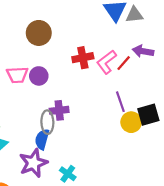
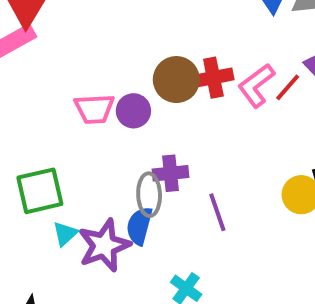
brown circle: (39, 33) -> (176, 80), moved
purple line: (120, 102) -> (217, 212), moved
purple star: (33, 163) -> (104, 245), moved

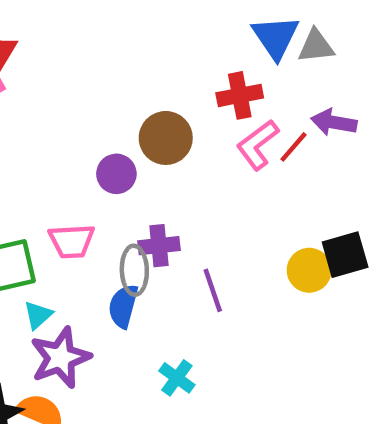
red cross: (213, 78) -> (240, 95), moved
pink trapezoid: (94, 109) -> (72, 241), moved
purple star: (104, 245) -> (60, 358), moved

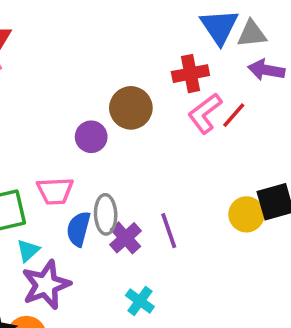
purple arrow: (334, 122) -> (266, 70), moved
purple cross: (159, 246) -> (125, 238), moved, turned -36
blue semicircle: (123, 306) -> (79, 229), moved

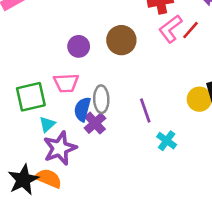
brown circle: (131, 108) -> (121, 40), moved
purple circle: (91, 137) -> (79, 46), moved
purple cross: (125, 238) -> (95, 123), moved
cyan cross: (140, 301) -> (167, 141), moved

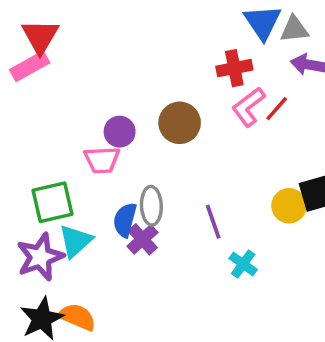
pink trapezoid: (66, 83) -> (102, 160), moved
cyan triangle: (47, 124) -> (75, 241), size x1.5
purple star: (60, 148) -> (40, 257), moved

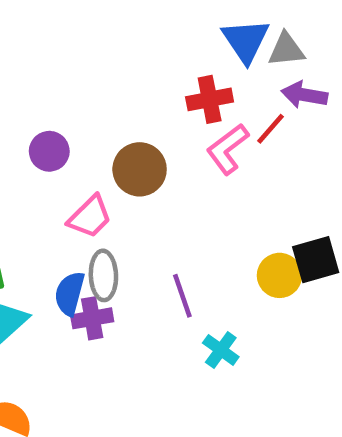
red line: (277, 109) -> (270, 129), moved
purple circle: (120, 132) -> (49, 151), moved
pink trapezoid: (102, 160) -> (90, 217), moved, turned -42
purple cross: (143, 239) -> (92, 318), turned 32

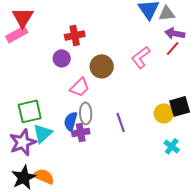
red cross: (210, 99) -> (75, 35), moved
red line: (270, 129) -> (173, 48), moved
cyan cross: (221, 350) -> (172, 146), moved

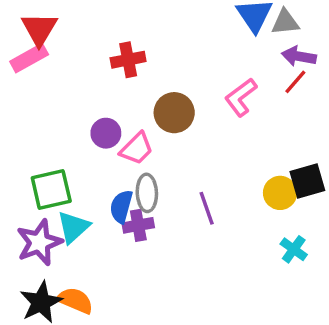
purple circle: (62, 58) -> (106, 133), moved

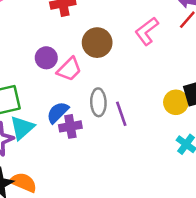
gray ellipse: (147, 193) -> (98, 102), moved
blue semicircle: (121, 207) -> (58, 112), turned 30

